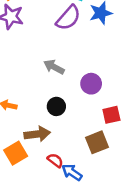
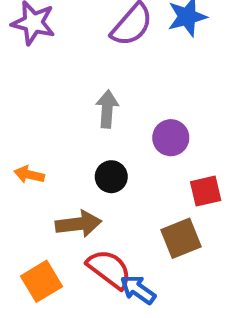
gray arrow: (54, 67) -> (107, 109), turned 66
orange square: (16, 153) -> (41, 281), moved
red semicircle: (55, 160) -> (109, 269), size x1.6

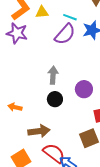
black circle: (111, 177) -> (55, 99), moved

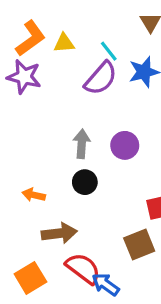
cyan line: (70, 17) -> (109, 51), turned 32
purple circle: (84, 89) -> (125, 145), moved
orange arrow: (15, 107) -> (34, 195), moved

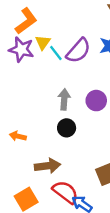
yellow triangle: (64, 43) -> (43, 42), moved, turned -49
cyan line: (109, 51) -> (56, 53), moved
orange arrow: (34, 195) -> (18, 136), moved

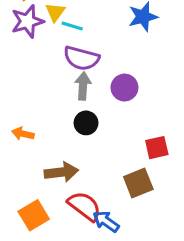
purple star: (21, 49) -> (28, 21), turned -30
purple semicircle: (78, 51) -> (81, 58), moved, turned 64
cyan line: (56, 53) -> (72, 26), turned -35

